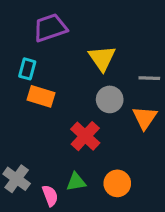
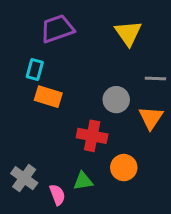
yellow triangle: (102, 58) -> (128, 33), moved
red cross: (85, 136) -> (92, 136), turned -32
orange circle: (117, 183) -> (124, 168), moved

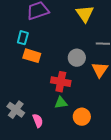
orange circle: (124, 168) -> (82, 117), moved
green triangle: (83, 181) -> (61, 103), moved

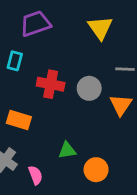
orange rectangle: (32, 56) -> (19, 120), moved
red cross: (61, 82) -> (51, 84), moved

